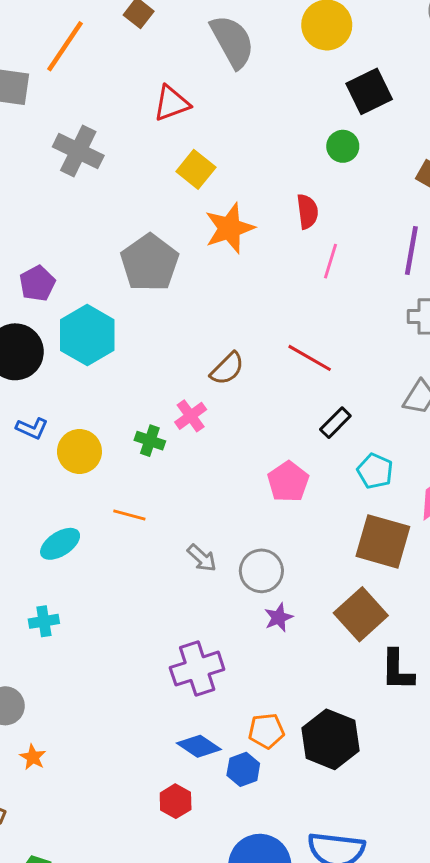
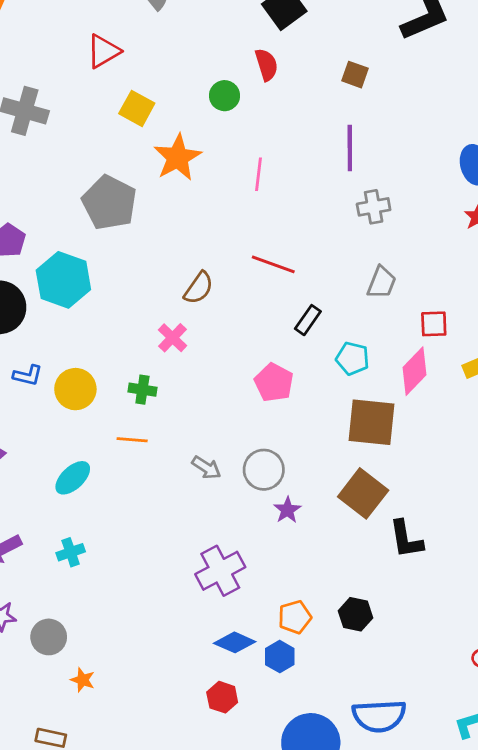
green circle: (343, 146) -> (225, 96), moved
red semicircle: (307, 211) -> (267, 65), moved
pink line: (331, 261) -> (259, 174), moved
green cross: (150, 441) -> (142, 390), moved
black hexagon: (330, 739) -> (356, 614), size x0.6

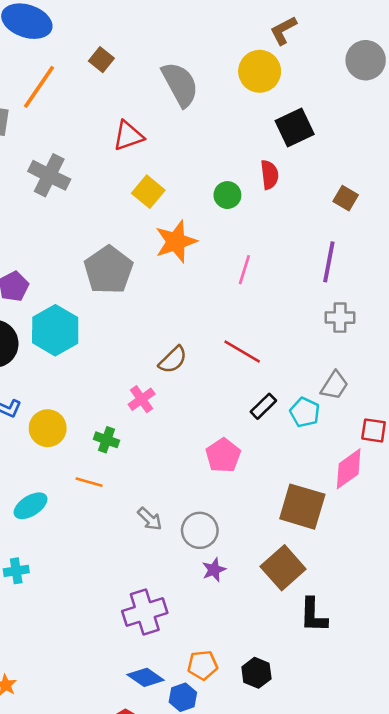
cyan pentagon: (353, 358) -> (305, 412), moved

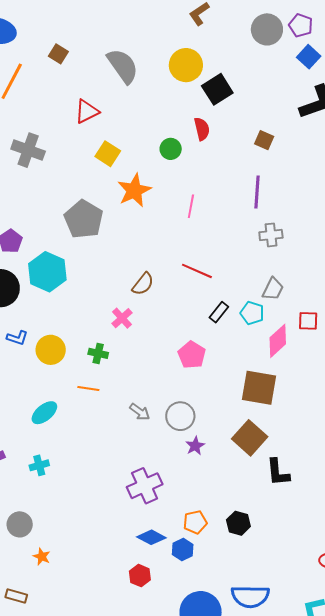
yellow circle: (260, 71) -> (186, 65), moved
pink diamond: (349, 469) -> (278, 341), moved

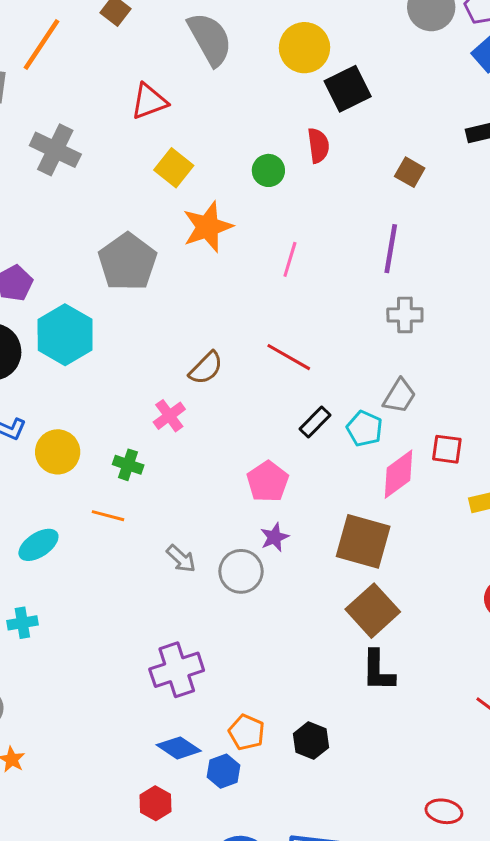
brown square: (250, 438) -> (373, 611), moved
purple star: (195, 446) -> (274, 537), moved
orange pentagon: (195, 522) -> (247, 732), turned 30

